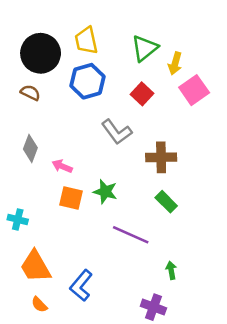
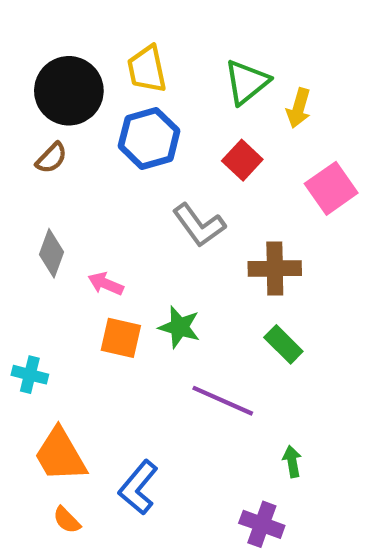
pink square: (194, 90) -> (331, 188), moved
brown semicircle: (30, 93) -> (52, 158), turned 108

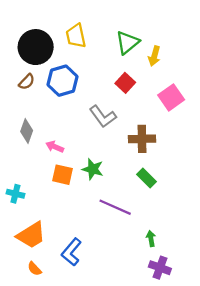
blue hexagon: (149, 138) -> (62, 81), moved
orange trapezoid: (60, 455) -> (31, 235), turned -92
purple cross: (262, 524) -> (160, 268), moved

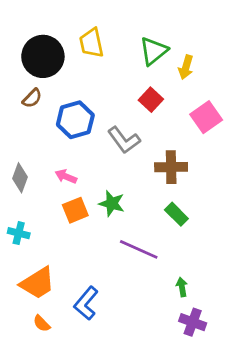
blue hexagon: (62, 81) -> (75, 120), moved
gray diamond: (27, 131) -> (20, 178), moved
orange square: (62, 175) -> (75, 210), turned -35

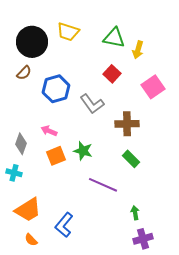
yellow trapezoid: (92, 43) -> (68, 32), turned -60
green triangle: (154, 51) -> (114, 38), turned 50
gray diamond: (20, 178) -> (21, 144), moved
purple cross: (193, 322) -> (143, 239), turned -36

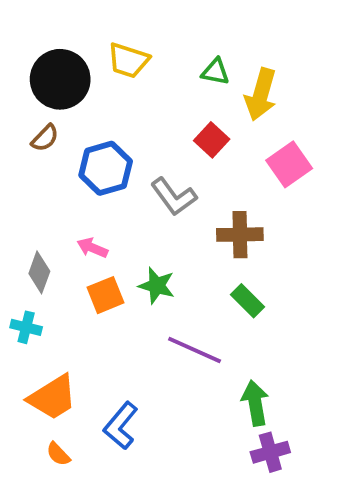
green triangle: (114, 38) -> (215, 72), size x0.7
yellow arrow: (138, 50) -> (261, 94), size x1.5
green arrow: (135, 213) -> (255, 403), size x1.6

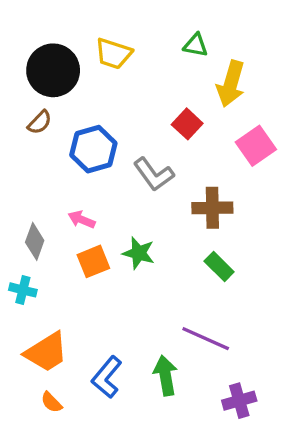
green triangle: (215, 72) -> (196, 45), moved
purple line: (195, 350) -> (206, 339), moved
green arrow: (255, 403) -> (165, 375), moved

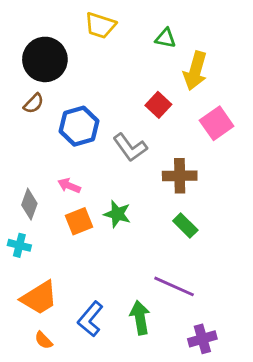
yellow trapezoid: (113, 54) -> (100, 25), moved

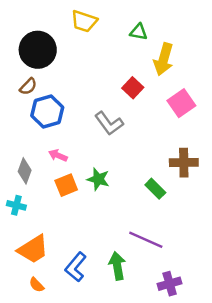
blue hexagon: (79, 126) -> (47, 111), moved
brown cross: (180, 176) -> (184, 163), moved

